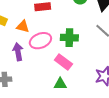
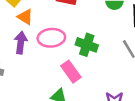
orange triangle: (23, 26) -> (25, 17), moved

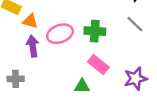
pink rectangle: (71, 72) -> (98, 65), moved

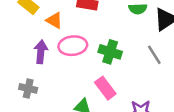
orange triangle: (30, 21) -> (54, 20), moved
gray cross: (16, 79) -> (28, 88), moved

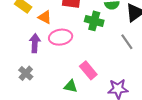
green cross: (110, 52) -> (94, 21), moved
gray cross: (28, 88) -> (26, 73), turned 32

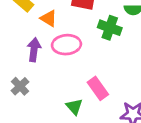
green triangle: (71, 86) -> (74, 107), turned 32

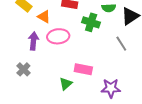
pink rectangle: (98, 88) -> (83, 69), turned -42
green triangle: (74, 107) -> (66, 84), turned 32

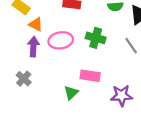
orange triangle: (44, 17) -> (36, 24), moved
green cross: (91, 22) -> (96, 38), moved

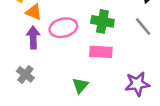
pink rectangle: (90, 76) -> (101, 52), moved

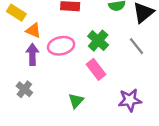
green cross: (102, 21) -> (98, 41), turned 30
pink rectangle: (101, 52) -> (96, 69), turned 48

